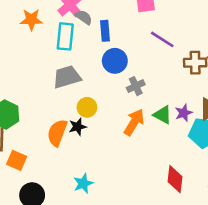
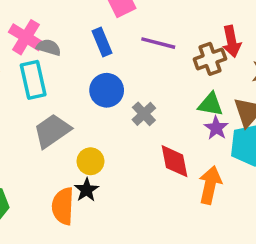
blue rectangle: (105, 31) -> (102, 42), moved
green triangle: (163, 115) -> (211, 104), moved
orange arrow: (134, 122) -> (210, 185), moved
red diamond: (175, 179) -> (175, 161), moved

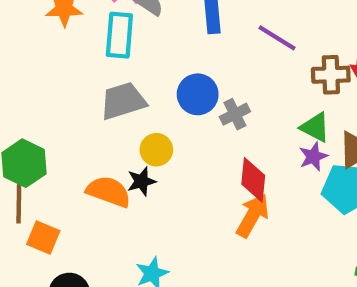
blue circle: (107, 90) -> (198, 94), moved
orange arrow: (210, 185) -> (253, 216), moved
orange semicircle: (63, 206) -> (109, 192), turned 90

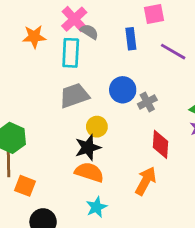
black star: (141, 181) -> (88, 147), size x1.4
orange semicircle: (109, 192) -> (89, 172), moved
orange arrow: (253, 216) -> (146, 181), moved

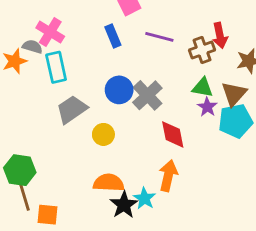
gray semicircle: (89, 32) -> (32, 47), moved
gray cross: (147, 102) -> (147, 95), size x1.5
black star: (88, 147) -> (124, 205), moved
cyan star: (96, 207) -> (144, 198), moved

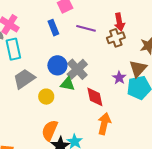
red arrow: (220, 35) -> (119, 22), moved
green triangle: (203, 88) -> (68, 84), moved
orange arrow: (168, 176) -> (104, 124), moved
orange semicircle: (109, 183) -> (50, 130), turned -70

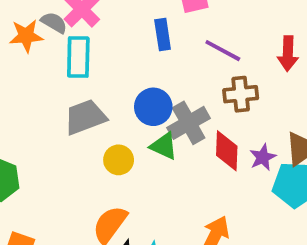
brown cross: (116, 38) -> (241, 94), moved
red diamond: (95, 97) -> (227, 151), moved

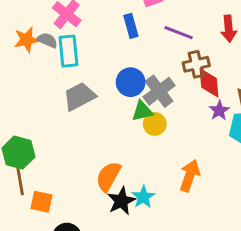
gray semicircle: (54, 23) -> (47, 40), moved
green triangle: (164, 146) -> (142, 111), turned -30
red diamond: (227, 151) -> (209, 83), moved
yellow circle: (119, 160) -> (155, 124), moved

